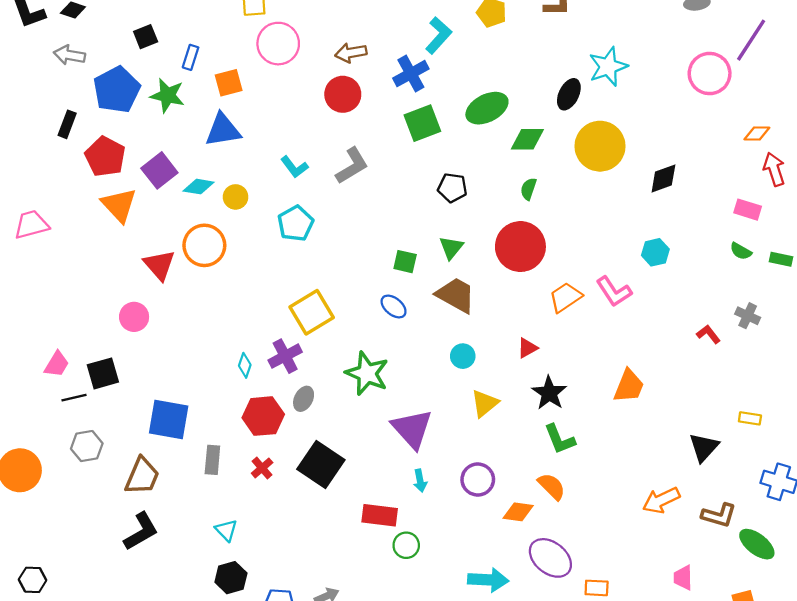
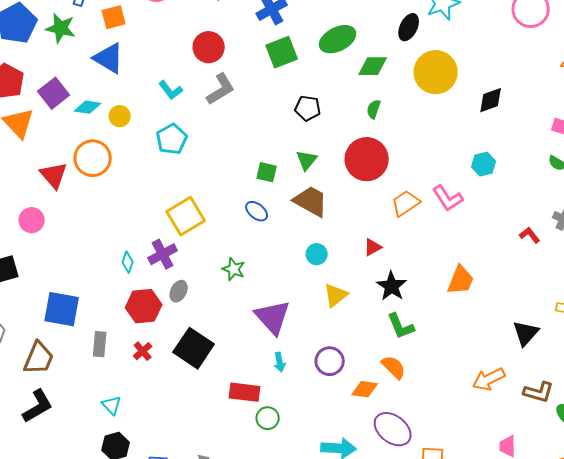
red circle: (343, 94) -> (209, 47), moved
blue triangle: (223, 130) -> (109, 58), turned 40
green star: (367, 373) -> (234, 269), size x0.6

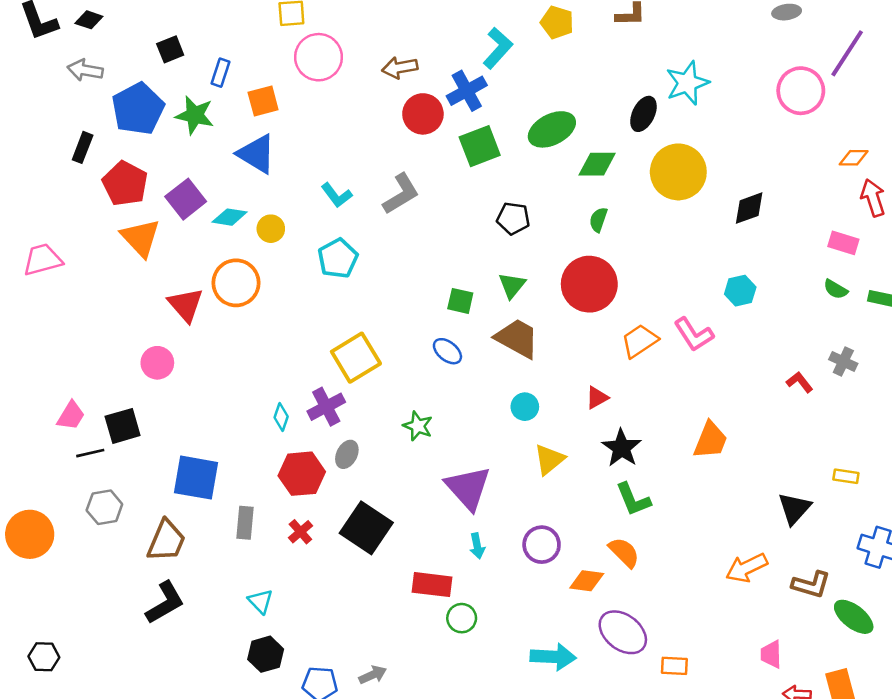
red circle: (209, 47) -> (423, 114), moved

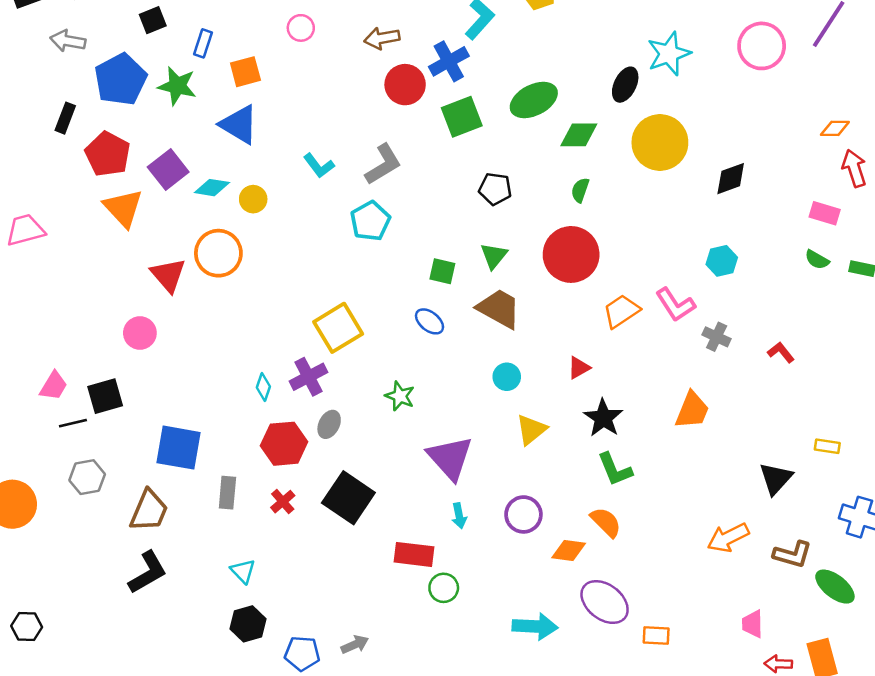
pink circle: (319, 57) -> (301, 28), size x0.6
pink circle: (801, 91) -> (762, 46), moved
cyan pentagon: (338, 258) -> (370, 221), moved
gray cross: (843, 362) -> (717, 337), moved

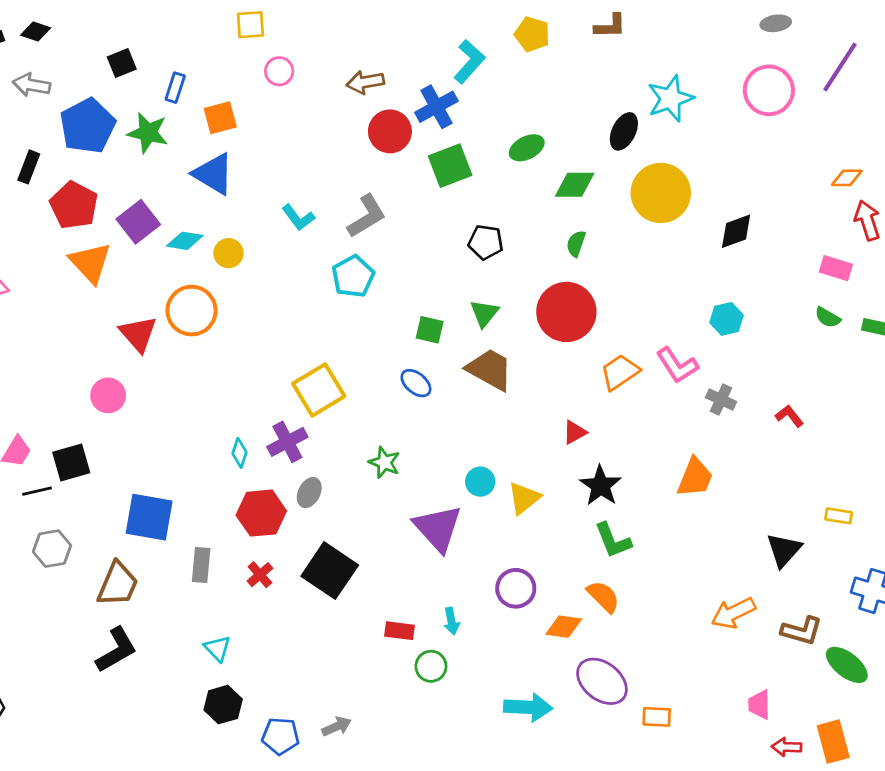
green ellipse: (534, 100) -> (527, 148), size x0.7
cyan circle: (507, 377) -> (480, 482), moved
cyan arrow: (459, 516) -> (451, 621), moved
red rectangle: (414, 554) -> (400, 631), size x0.7

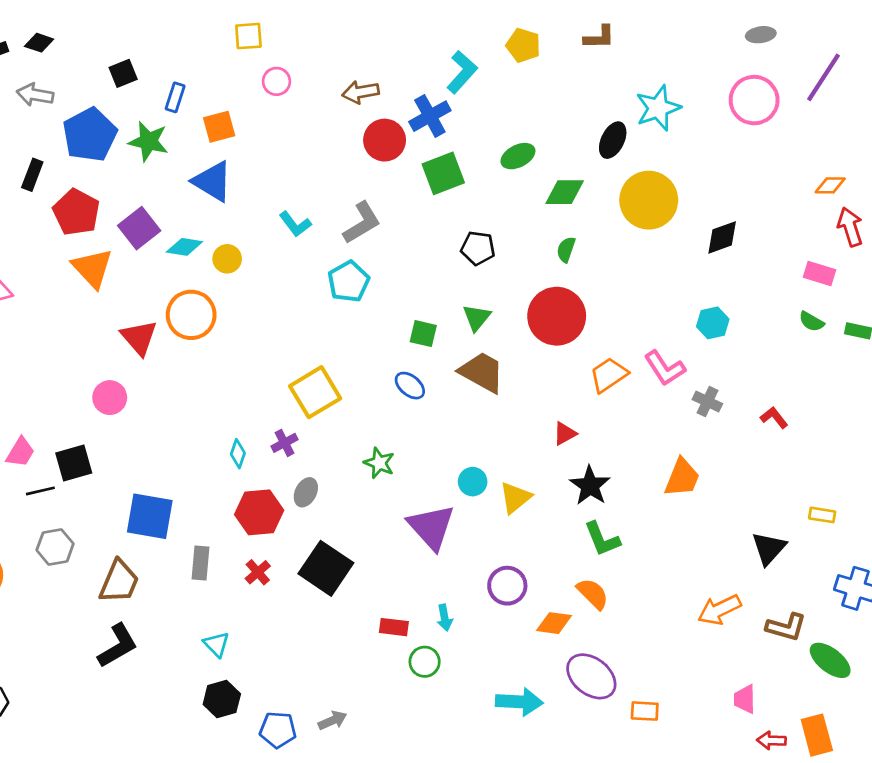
purple cross: (287, 442) -> (284, 443), size x0.7

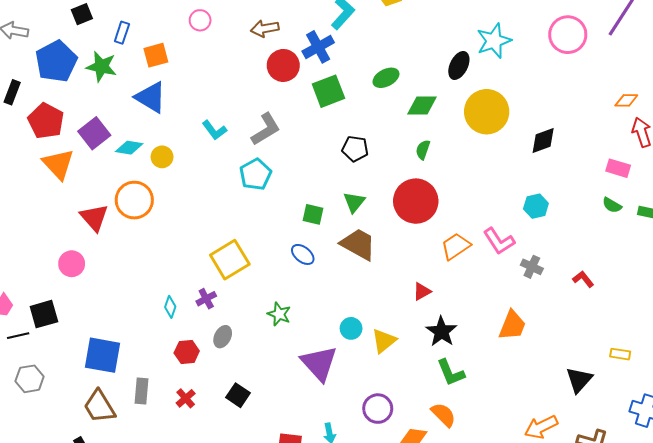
red hexagon: (259, 512) -> (187, 352), size x0.7
black square: (326, 568) -> (238, 395), size x0.6
brown trapezoid: (119, 582) -> (99, 406), moved, turned 126

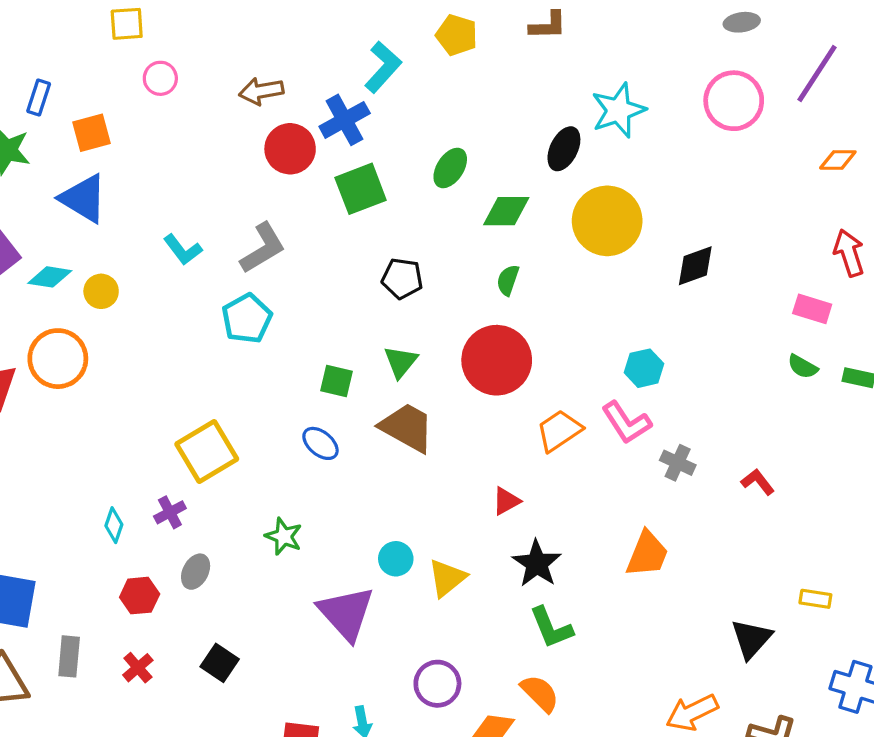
green ellipse: (386, 78) -> (450, 168), turned -30
orange diamond: (626, 100) -> (838, 160), moved
cyan hexagon: (536, 206) -> (644, 368), moved

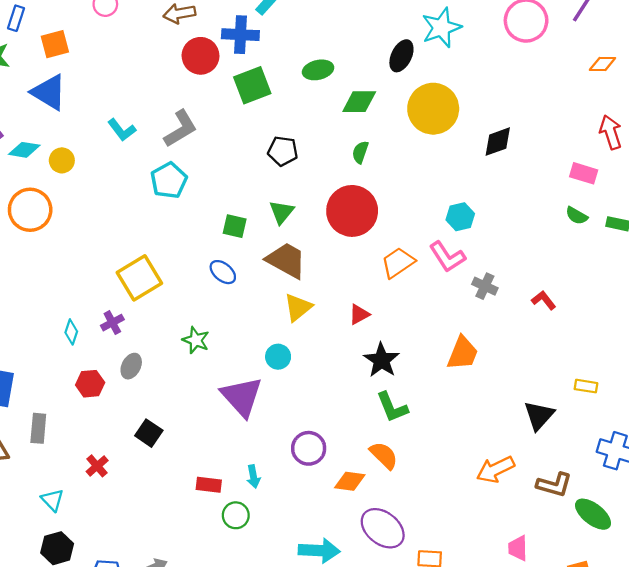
blue cross: (345, 120) -> (240, 35), turned 32
green ellipse: (450, 168) -> (318, 70), turned 44
yellow triangle: (447, 578) -> (298, 307), moved
red cross: (138, 668) -> (97, 466), moved

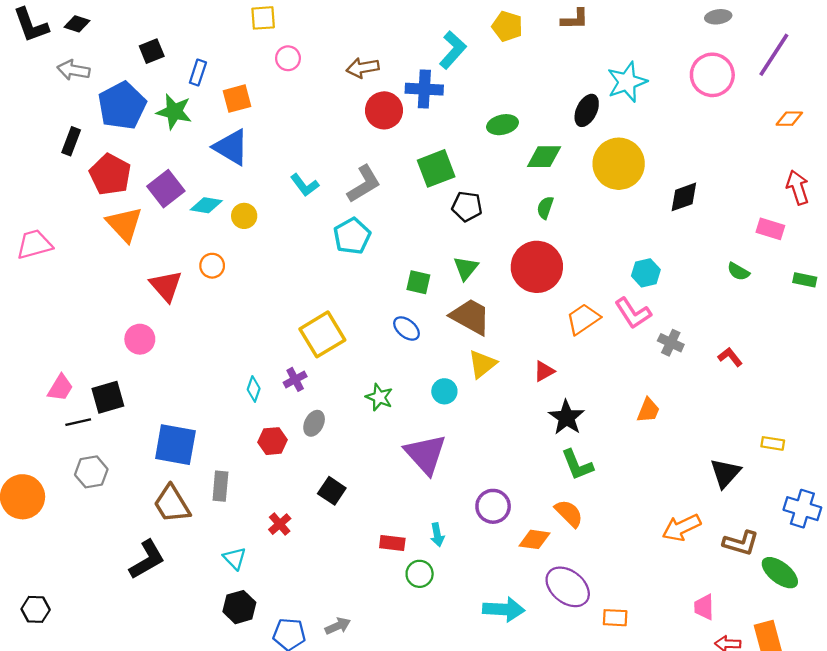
green square: (252, 85) -> (436, 168), moved
orange circle: (30, 210) -> (212, 266), size x0.6
green semicircle: (577, 216) -> (738, 272), moved
orange trapezoid: (463, 353) -> (648, 410), size x0.7
cyan circle: (278, 357) -> (444, 391), moved

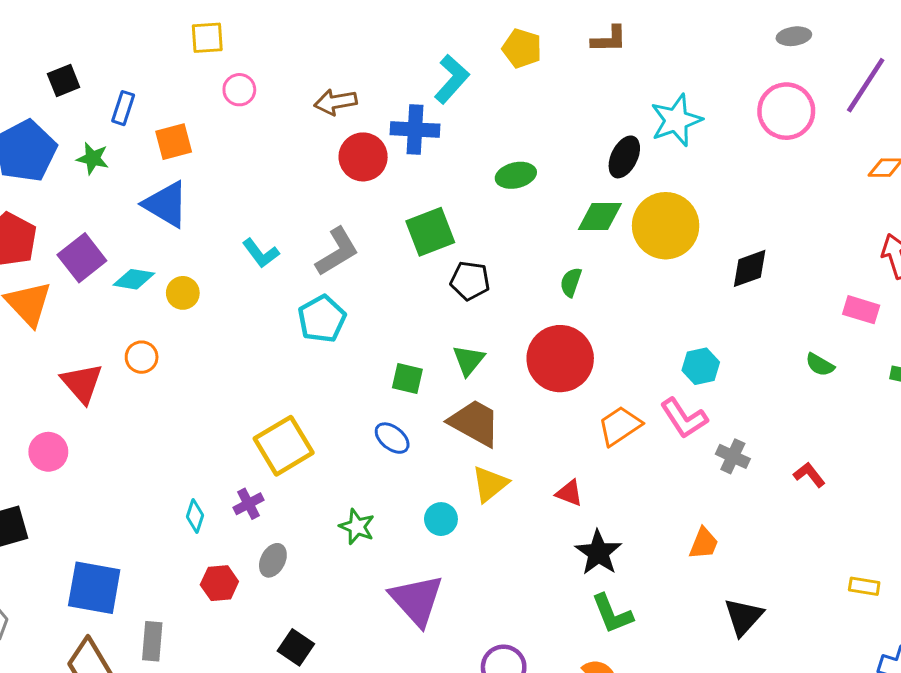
green star: (174, 112) -> (93, 158), size x0.7
green diamond: (544, 157) -> (600, 217), moved
red triangle: (544, 371) -> (569, 493), turned 50
black triangle: (725, 473) -> (743, 617), moved

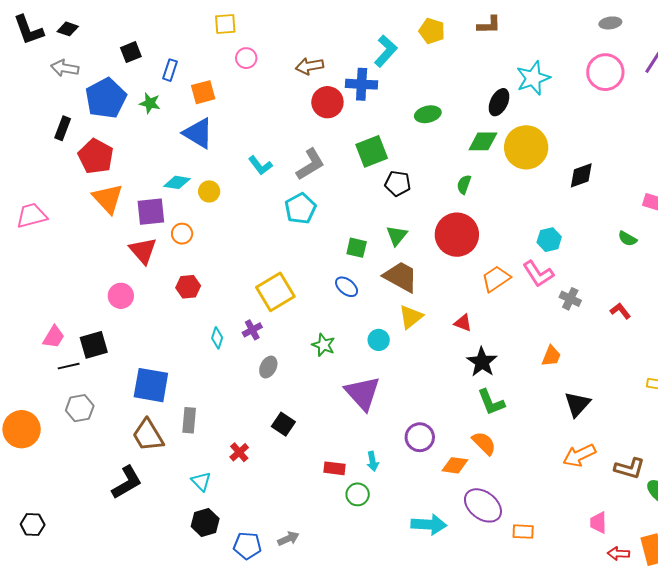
purple square: (82, 258) -> (151, 212), moved, turned 32
red hexagon: (219, 583) -> (188, 287), moved

